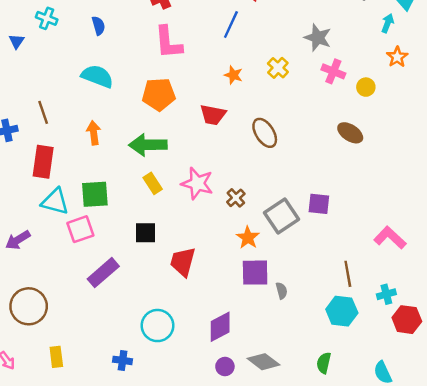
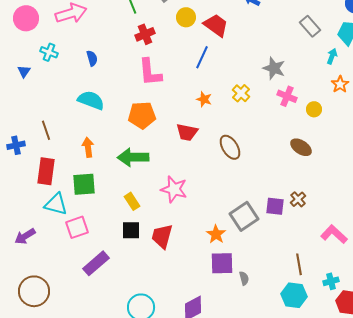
yellow rectangle: (153, 183) -> (132, 201), moved
green square: (95, 194) -> (84, 184), moved
brown cross: (236, 198) -> (298, 199), moved
red trapezoid: (183, 262) -> (162, 236), moved

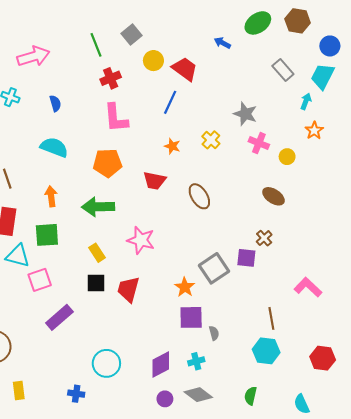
brown cross: (298, 199) -> (264, 238), moved
cyan cross: (331, 281) -> (196, 361), moved

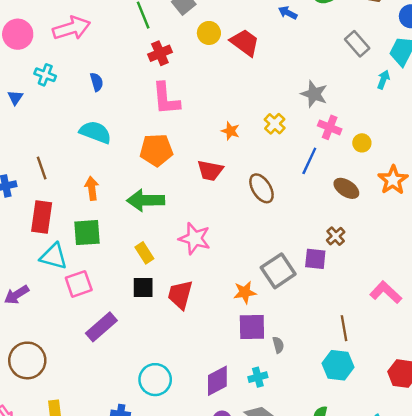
blue line: (170, 102) -> (309, 161), moved
orange star: (314, 131) -> (393, 180), moved, size x1.4
orange star: (185, 287) -> (245, 292), turned 30

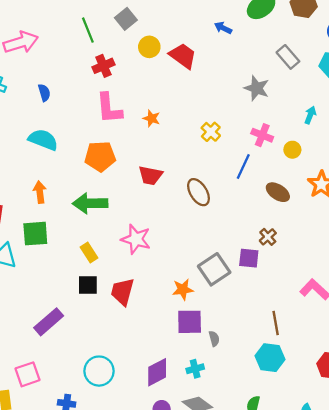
cyan arrow: (383, 80) -> (310, 115), moved
gray star: (314, 94) -> (257, 88), moved
orange star: (230, 131) -> (152, 118), moved
pink square: (79, 284) -> (27, 374), moved

